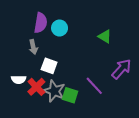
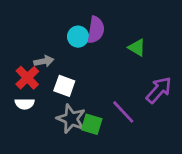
purple semicircle: (41, 23) -> (96, 30), moved
gray arrow: (33, 47) -> (44, 61), turned -88
red cross: (36, 87) -> (27, 78), moved

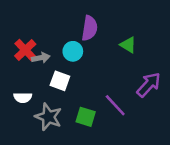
cyan circle: (78, 37) -> (73, 51), moved
red cross: (27, 78) -> (25, 50), moved
gray star: (71, 119) -> (48, 117), moved

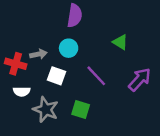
purple semicircle: (89, 28) -> (75, 16), moved
red cross: (25, 50) -> (16, 64), moved, turned -30
purple line: (115, 105) -> (96, 76), moved

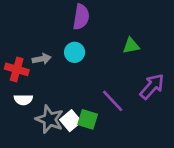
green triangle: (120, 42) -> (131, 46), turned -42
white square: (57, 76) -> (71, 121), moved, turned 30
purple line: (96, 76) -> (113, 101), moved

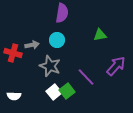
white semicircle: (23, 100) -> (14, 96), moved
gray star: (50, 119) -> (50, 66), moved
green square: (88, 119) -> (67, 91), turned 35

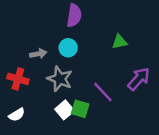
red cross: (13, 53) -> (18, 79), moved
green square: (67, 91) -> (80, 109), turned -35
white semicircle: (14, 96) -> (17, 115), turned -32

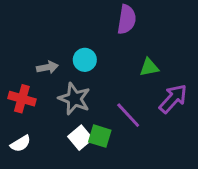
purple semicircle: (74, 15) -> (127, 19), moved
green triangle: (120, 42) -> (149, 67), moved

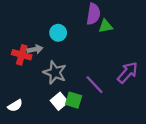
cyan circle: (85, 60) -> (58, 33), moved
green triangle: (149, 67) -> (106, 26), moved
red cross: (22, 99) -> (22, 55), moved

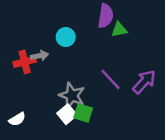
red cross: (22, 55) -> (25, 62), turned -30
gray star: (55, 72) -> (72, 96), moved
purple line: (95, 85) -> (110, 79), moved

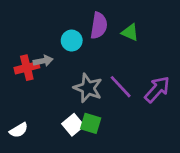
purple semicircle: (106, 16) -> (99, 26), moved
green triangle: (119, 30) -> (130, 32), turned 35
gray star: (72, 96) -> (88, 88), moved

